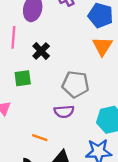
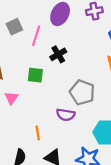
orange line: (40, 138) -> (38, 133), turned 48

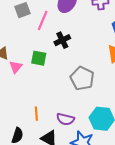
pink triangle: (11, 98) -> (16, 67), moved
purple semicircle: (66, 115) -> (65, 119), moved

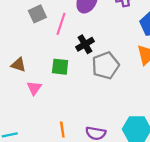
pink triangle: (16, 67) -> (34, 88), moved
gray pentagon: (82, 78) -> (105, 66), moved, turned 30

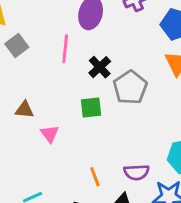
gray square: (37, 14) -> (17, 46), moved
green square: (60, 67) -> (91, 108), moved

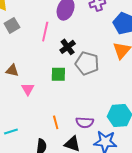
gray pentagon: (130, 87) -> (87, 63), turned -30

